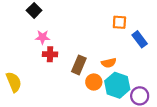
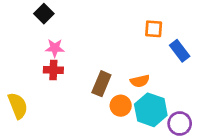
red cross: (50, 54) -> (53, 70), moved

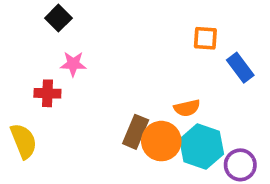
red cross: (53, 70) -> (47, 93), moved
brown rectangle: (101, 84) -> (136, 132), moved
orange circle: (121, 106) -> (161, 141), size x1.4

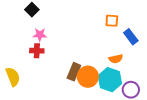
red cross: (47, 93) -> (37, 51), moved
orange semicircle: (187, 108) -> (116, 59), moved

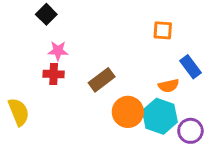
blue rectangle: (131, 37) -> (190, 67), moved
brown rectangle: (74, 72) -> (102, 80), moved, turned 30

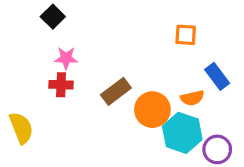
orange circle: (128, 112) -> (152, 110), moved

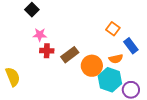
orange square: (186, 35) -> (113, 29), moved, turned 32
red cross: (61, 85) -> (47, 51), moved

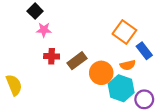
orange square: (113, 29) -> (124, 32), size x1.5
pink star: (40, 35) -> (44, 30), moved

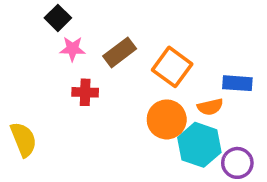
orange square: (124, 32) -> (172, 67), moved
blue rectangle: (144, 51) -> (237, 83), turned -49
brown rectangle: (77, 61) -> (120, 52), moved

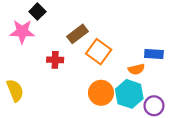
pink star: (72, 49) -> (22, 32), moved, size x1.5
orange square: (172, 67) -> (99, 52), moved
orange circle: (167, 119) -> (101, 93), moved

